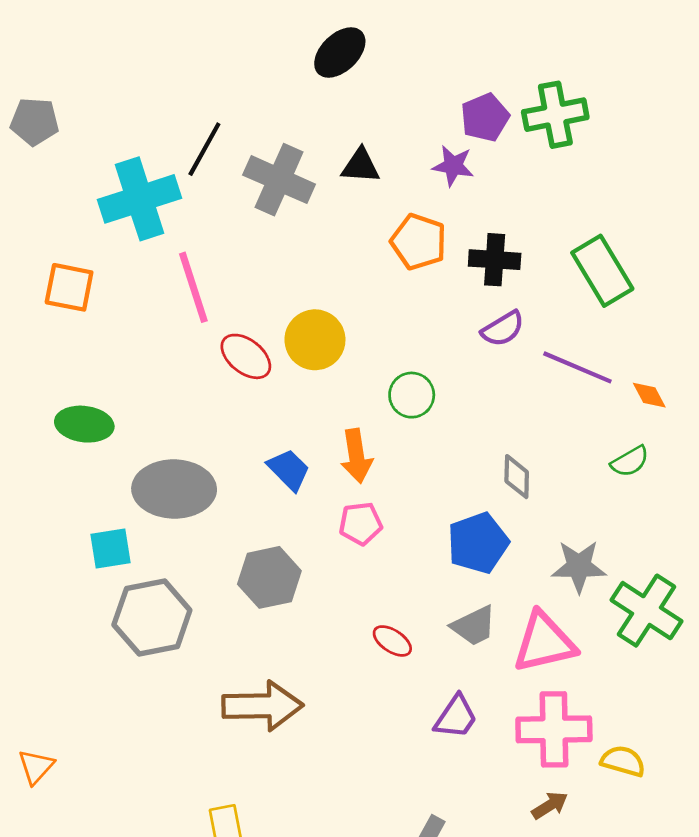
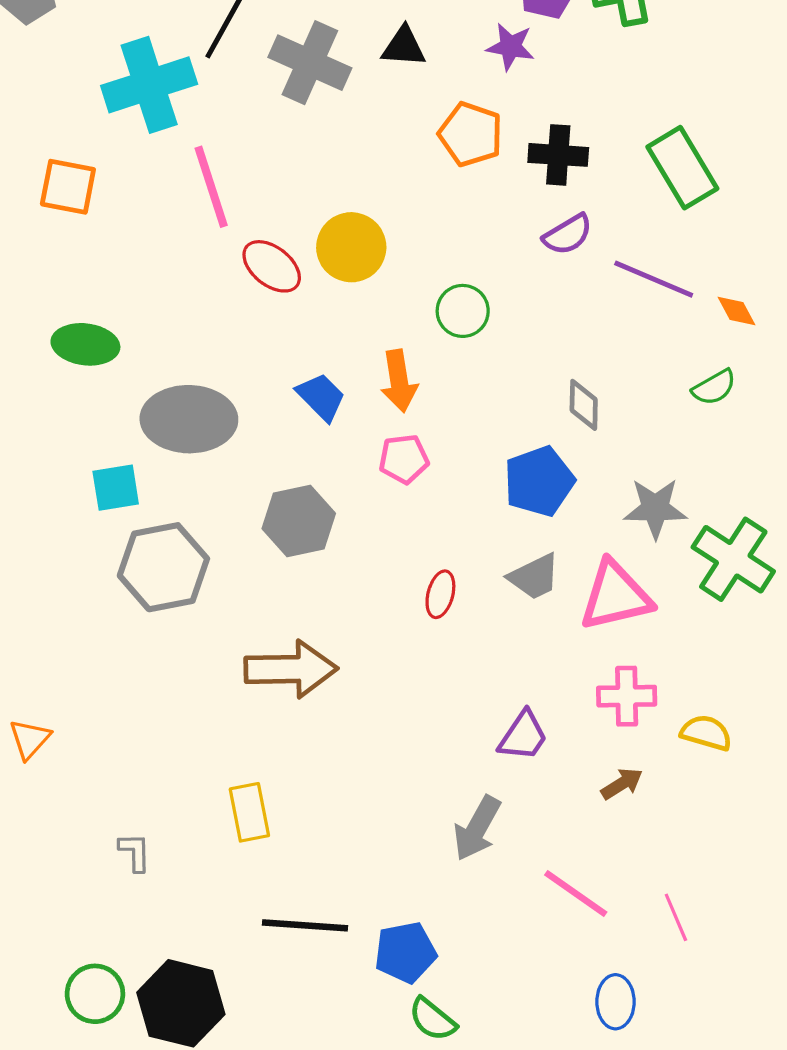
red ellipse: (392, 641) -> (440, 594), turned 72
purple trapezoid: (456, 717) -> (523, 736), moved
pink cross: (554, 729) -> (627, 696), size x0.7

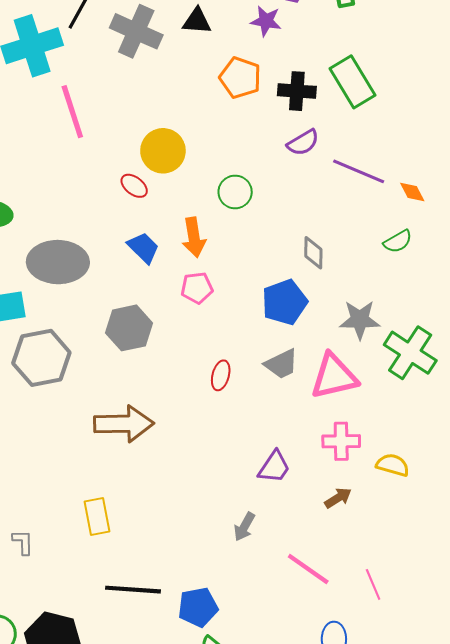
green rectangle: (682, 168) -> (353, 82), moved
red ellipse: (272, 266) -> (134, 186), moved, size x0.7
gray arrow: (477, 828) -> (244, 527), size x0.7

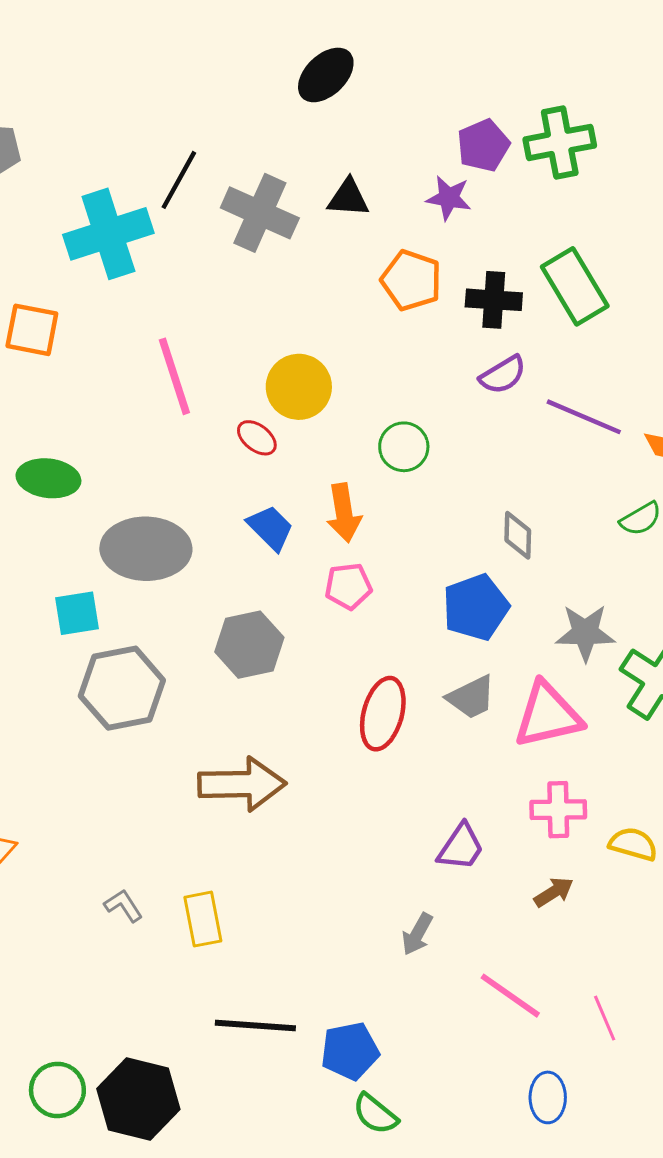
pink line: (72, 112) -> (174, 376), moved
red ellipse: (221, 375) -> (383, 714), size x1.6
gray L-shape: (23, 542) -> (123, 906), moved, turned -32

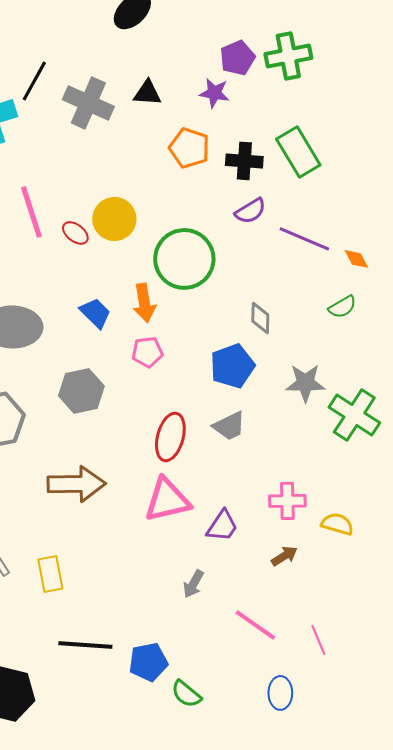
red ellipse: (257, 438) -> (75, 233), moved
green circle: (404, 447) -> (184, 259), size x1.8
pink triangle: (548, 715) -> (167, 500), moved
green semicircle: (375, 1114) -> (186, 694), moved

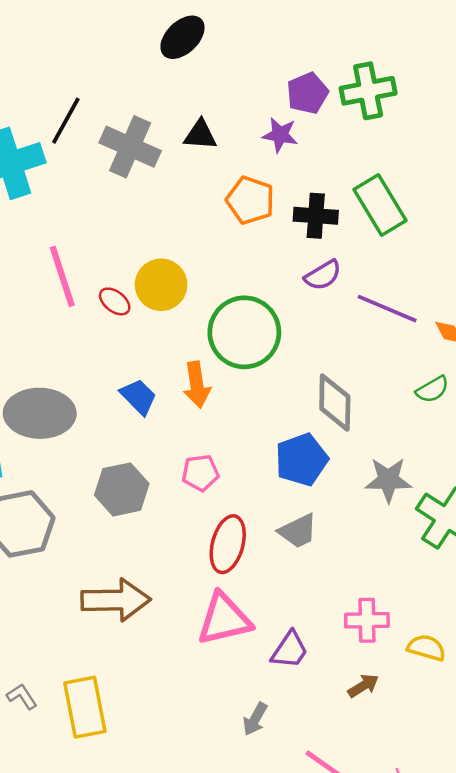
gray diamond: (260, 318) -> (335, 403), size x1.5
pink pentagon: (147, 352) -> (200, 473), moved
yellow rectangle: (50, 574) -> (85, 707), size x1.4

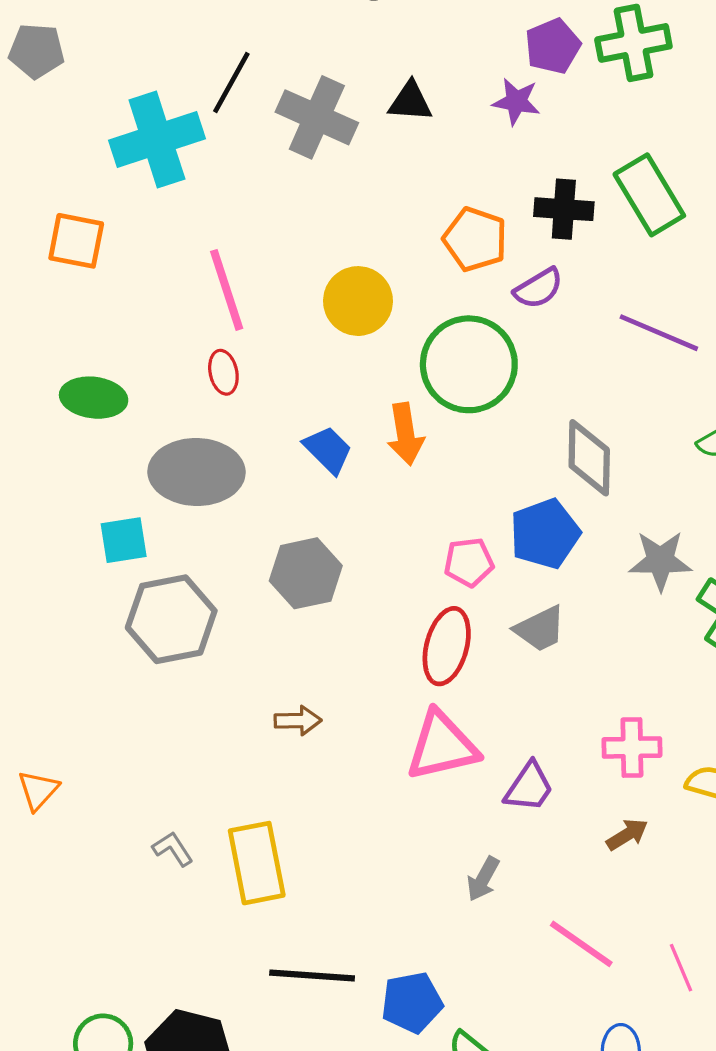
orange pentagon: (250, 200) -> (475, 239), moved
purple semicircle: (323, 275) -> (538, 288), moved
red ellipse: (115, 301) -> (223, 372), moved, turned 40
pink pentagon: (200, 473) -> (469, 562), moved
brown arrow: (116, 600) -> (298, 721), size x0.5

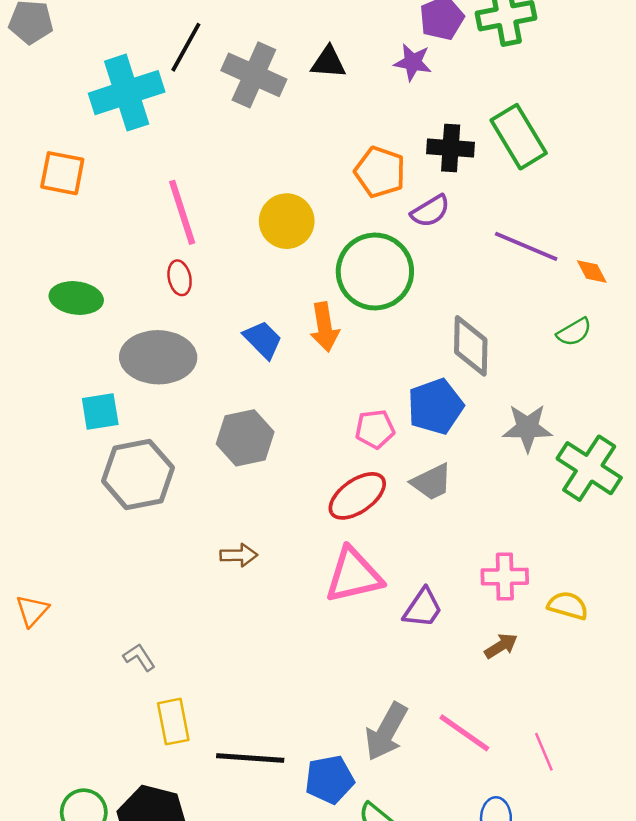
red ellipse: (447, 646) -> (357, 496), turned 40
yellow rectangle: (257, 863) -> (173, 722), moved, size x0.7
gray arrow: (483, 879) -> (386, 732), moved, size x1.6

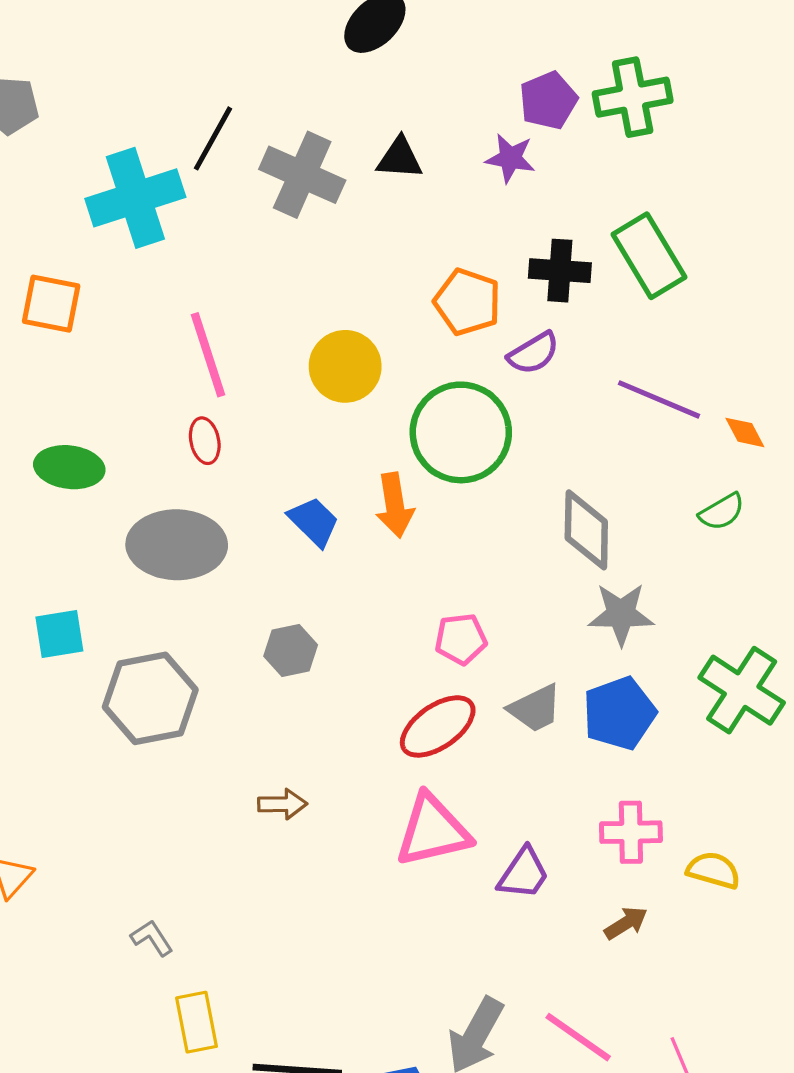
blue pentagon: (435, 406) -> (619, 713), moved
cyan square: (100, 411) -> (59, 634), moved
gray star: (527, 428) -> (621, 614), moved
gray hexagon: (245, 438) -> (291, 650), size x0.7

